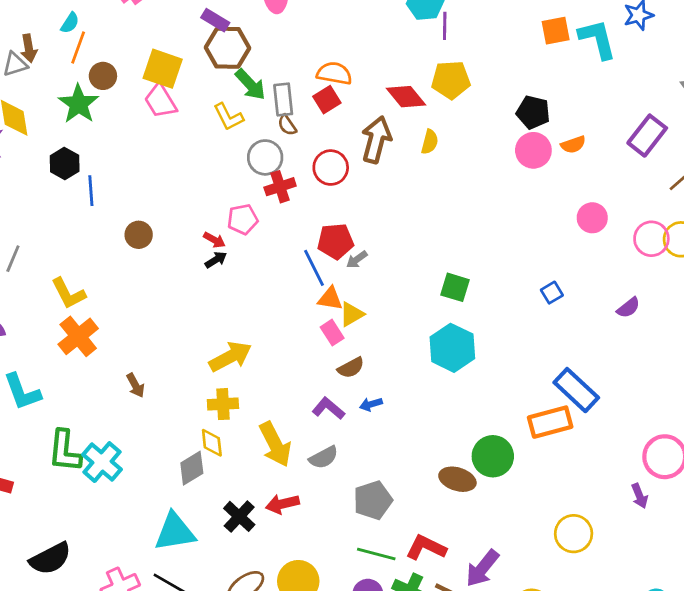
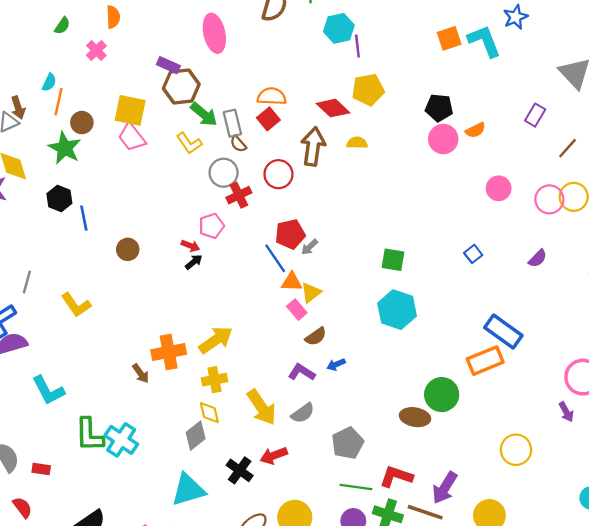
purple rectangle: (647, 136) -> (535, 115), size x0.7
yellow semicircle: (430, 142) -> (357, 143), turned -96
orange cross: (78, 336) -> (169, 352), moved, turned 36

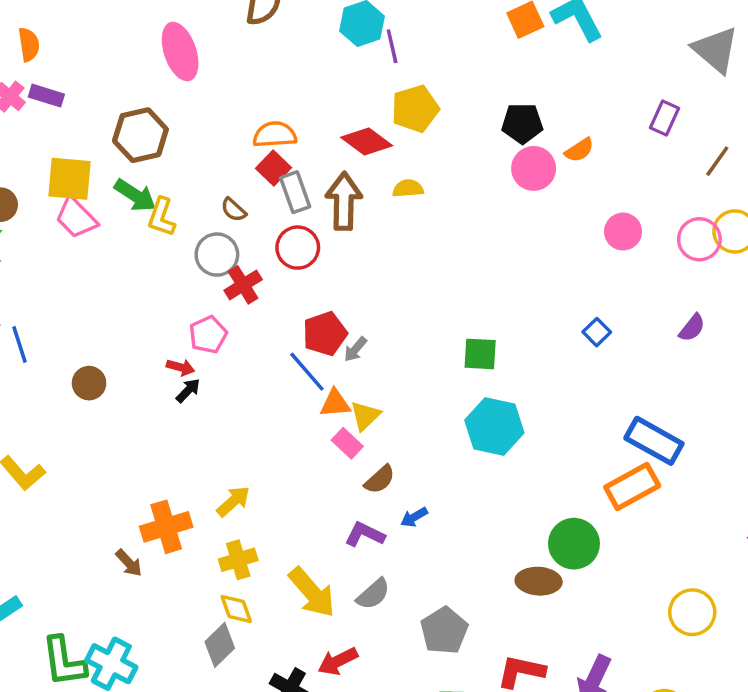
purple rectangle: (168, 65) -> (46, 96), moved
green arrow: (204, 114) -> (135, 195), moved
gray rectangle: (232, 123) -> (295, 192), moved
yellow L-shape: (189, 143) -> (162, 217), turned 60
yellow arrow: (216, 340) -> (233, 501), size x0.7

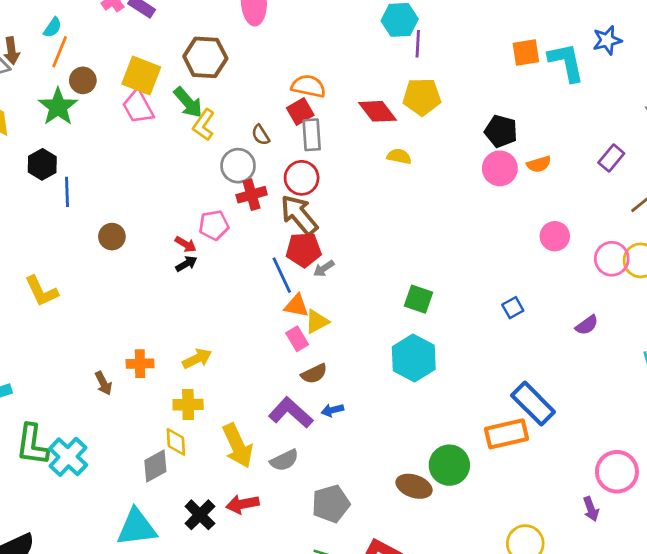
brown arrow: (344, 201) -> (299, 215), moved, turned -57
orange cross: (166, 527) -> (140, 364), size x0.7
purple L-shape: (365, 534) -> (291, 413), size x1.4

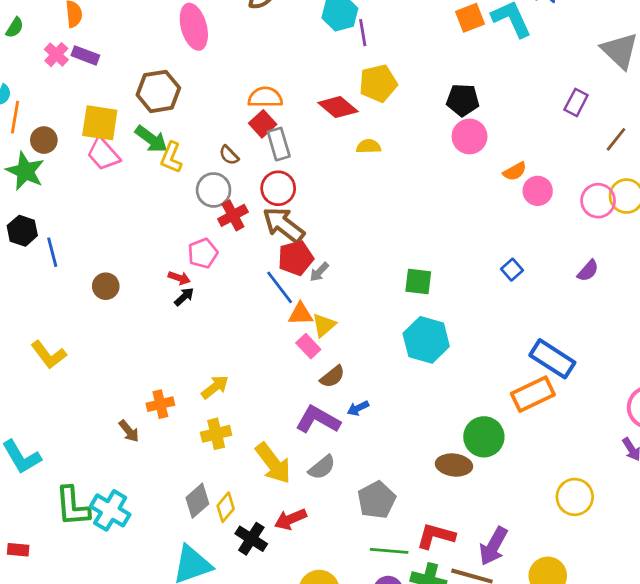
orange semicircle: (539, 164) -> (515, 171), moved
yellow diamond: (176, 442) -> (226, 507), moved, turned 56

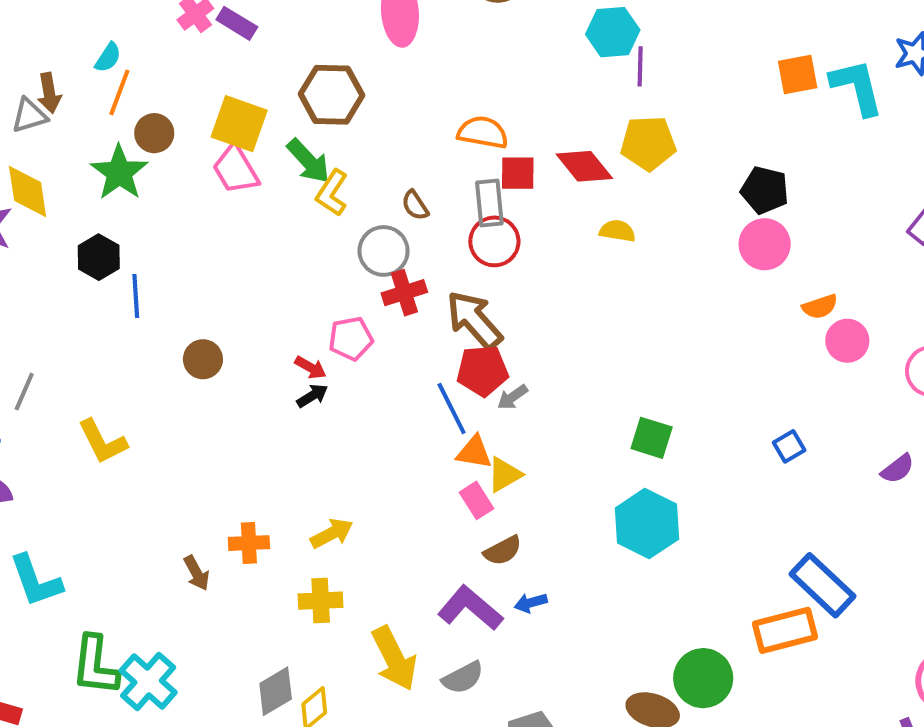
red square: (263, 124) -> (518, 173), moved, turned 32
red circle: (278, 188) -> (494, 241), moved

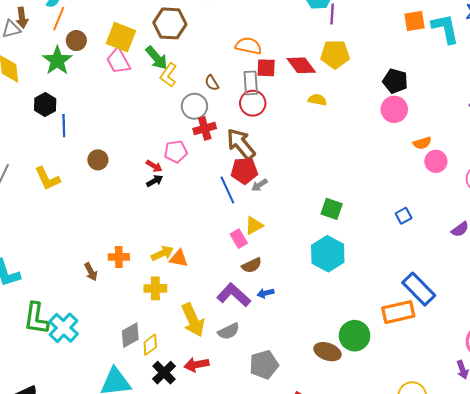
yellow L-shape: (102, 442) -> (47, 179), moved
orange triangle: (474, 452) -> (179, 258), moved

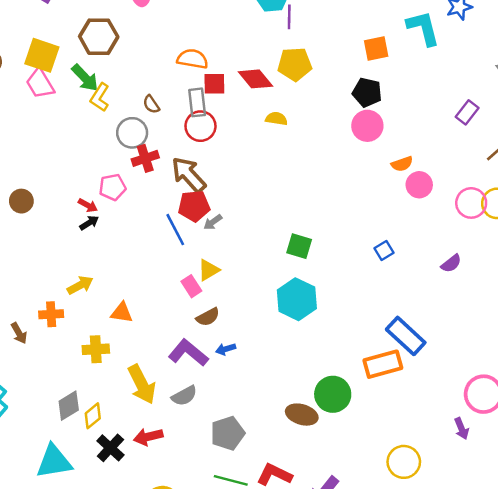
orange square: (415, 21) -> (376, 48), moved
yellow arrow: (162, 253) -> (80, 285), moved

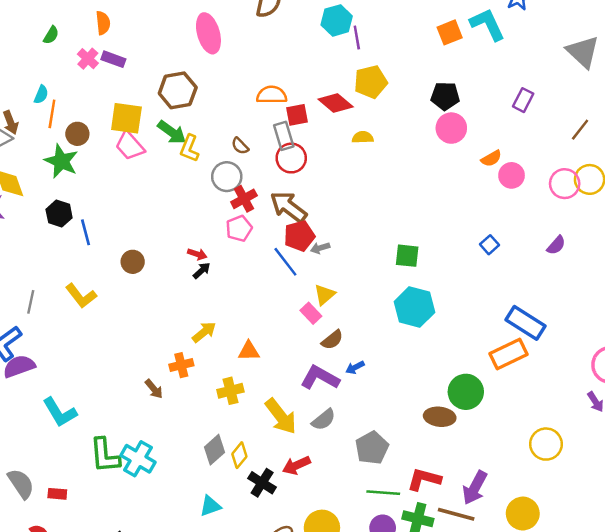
orange square: (376, 48) -> (450, 32), moved
purple rectangle: (467, 112) -> (523, 100), moved
pink pentagon: (112, 187) -> (239, 229), moved
gray arrow: (213, 222) -> (320, 248), turned 30
cyan triangle: (54, 462) -> (210, 506), size x0.6

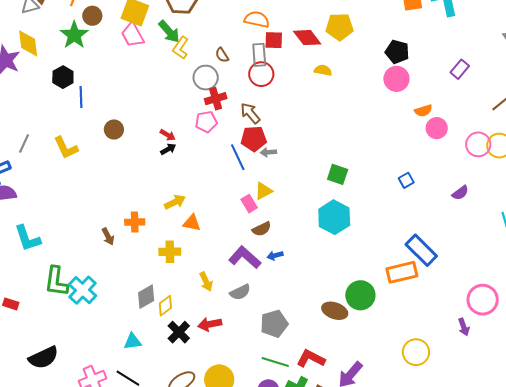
brown arrow: (289, 207) -> (250, 113), size x0.7
yellow arrow: (204, 332) -> (175, 202), moved
yellow arrow: (281, 416) -> (206, 282), size x0.6

